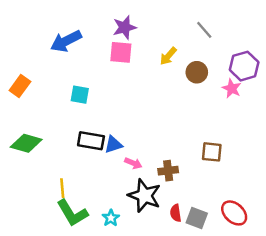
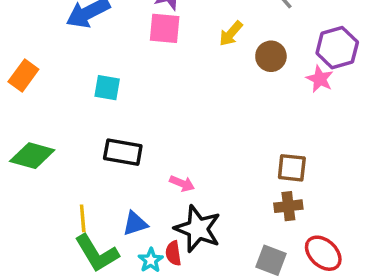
blue triangle: (113, 144) -> (135, 224), moved
brown cross: (168, 171) -> (288, 206), moved
red semicircle: (176, 213) -> (173, 253), moved

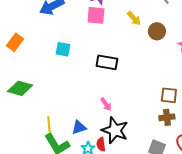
yellow arrow: (231, 34) -> (134, 18), turned -84
black rectangle: (123, 152) -> (107, 62), moved
pink arrow: (182, 183) -> (106, 104), turned 32

